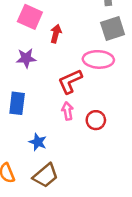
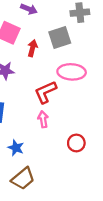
gray square: (113, 28) -> (60, 38), moved
red circle: (96, 120) -> (76, 143), moved

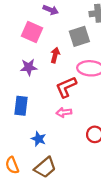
red arrow: (32, 48) -> (55, 55), moved
pink arrow: (43, 119) -> (64, 112), turned -88

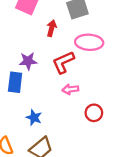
purple star: (29, 67) -> (28, 61), moved
pink arrow: (64, 112) -> (70, 89), moved

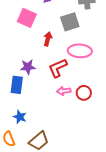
red circle: (94, 113) -> (84, 93), moved
blue star: (34, 118) -> (20, 117), moved

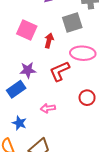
pink square: (27, 18) -> (27, 30), moved
blue rectangle: (17, 85) -> (16, 89), turned 48
pink arrow: (64, 91) -> (48, 108), moved

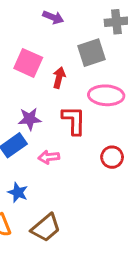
red L-shape: (60, 71) -> (74, 120), turned 115
pink arrow: (48, 108) -> (49, 157), moved

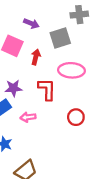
purple arrow: (53, 17) -> (31, 24), moved

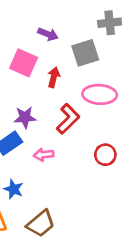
red L-shape: (47, 89) -> (68, 119), turned 45

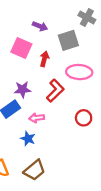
gray cross: (110, 23) -> (87, 17), turned 35
blue star: (14, 189) -> (28, 139), moved

